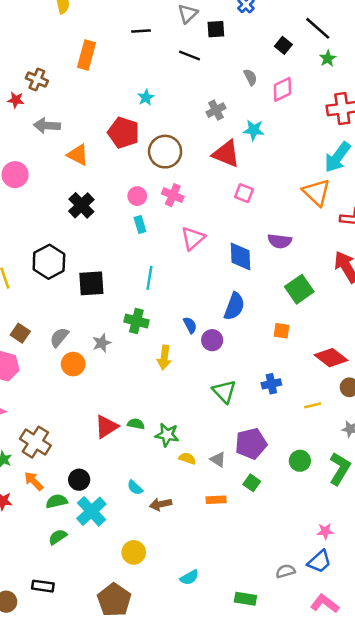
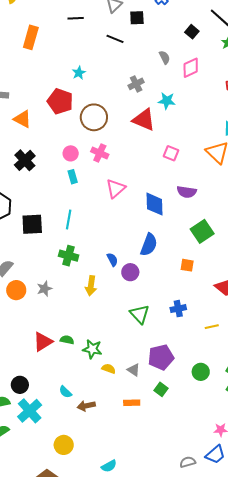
pink square: (244, 193) -> (171, 153), moved
cyan line: (149, 278) -> (69, 220), moved
gray star: (102, 343) -> (44, 289), moved

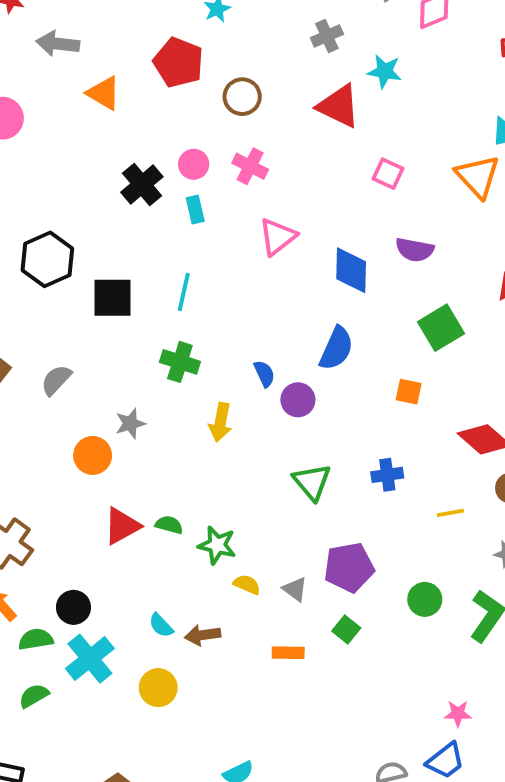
brown circle: (94, 117) -> (242, 97), size x0.7
black cross: (25, 160) -> (142, 184), moved
orange circle: (16, 290) -> (93, 455), moved
brown arrow: (86, 406) -> (203, 635), moved
yellow circle: (64, 445) -> (158, 688), moved

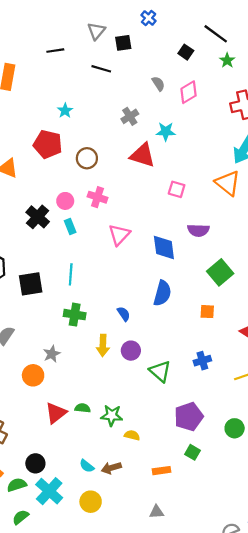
purple circle: (298, 400) -> (131, 351), moved
gray triangle: (295, 589) -> (157, 512), moved, turned -32

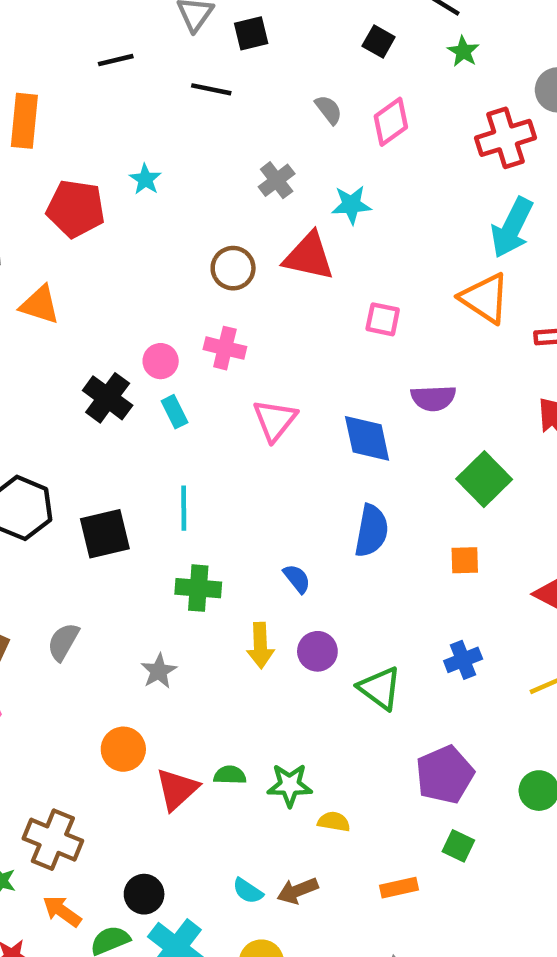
red pentagon: (48, 144) -> (76, 209), moved
brown circle: (87, 158) -> (233, 268), moved
orange circle: (33, 375) -> (123, 749), moved

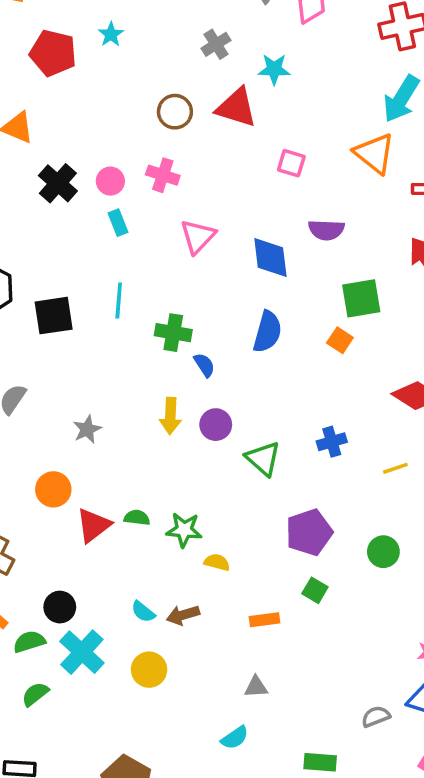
black cross: (108, 398) -> (58, 183), moved
green square: (484, 479) -> (361, 298), turned 30
orange square: (465, 560) -> (340, 340), moved, turned 30
green cross: (198, 588) -> (173, 333), moved

